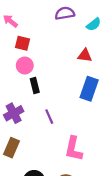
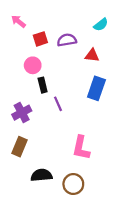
purple semicircle: (65, 13) -> (67, 40), moved
red square: (23, 43) -> (40, 39), moved, turned -32
purple line: (49, 117) -> (58, 104), moved

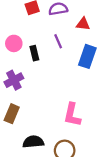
pink circle: (33, 65) -> (14, 43), moved
purple line: (58, 104) -> (58, 41), moved

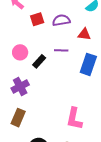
purple line: (58, 41) -> (61, 50), turned -64
black rectangle: (34, 53) -> (39, 61), turned 56

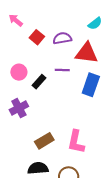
red square: (37, 19) -> (37, 37), turned -32
red triangle: (84, 34) -> (87, 53), size x1.6
brown rectangle: (18, 118) -> (44, 141), moved, turned 36

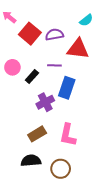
red square: (37, 37) -> (30, 34), size x1.5
blue rectangle: (91, 85) -> (67, 88), moved
purple cross: (19, 108) -> (45, 102), moved

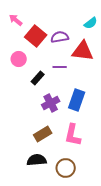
pink circle: (12, 67) -> (19, 59), moved
blue rectangle: (67, 88) -> (77, 100), moved

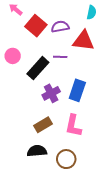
cyan semicircle: (91, 23) -> (92, 12), turned -40
pink circle: (19, 59) -> (13, 56), moved
black rectangle: (38, 78) -> (38, 68), size x1.6

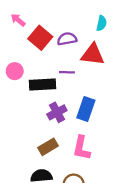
black rectangle: (38, 68) -> (42, 84), turned 45

